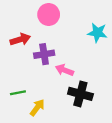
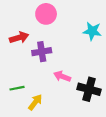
pink arrow: (65, 70) -> (62, 76), moved
black cross: (80, 94) -> (89, 89), moved

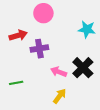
black cross: (89, 89) -> (83, 68), moved, turned 30
yellow arrow: (35, 102) -> (60, 96), moved

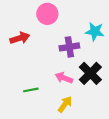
purple cross: (39, 49) -> (69, 47), moved
green line: (16, 83) -> (31, 90), moved

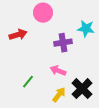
black cross: (90, 73) -> (82, 89), moved
green line: (31, 90) -> (28, 82), turned -40

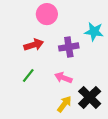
red arrow: (18, 35) -> (34, 45), moved
green line: (28, 82) -> (28, 75), moved

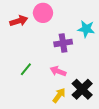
red arrow: (34, 45) -> (19, 21), moved

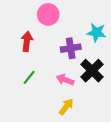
red arrow: (19, 21) -> (27, 41), moved, turned -66
black cross: (82, 89) -> (92, 71), moved

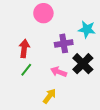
red arrow: (27, 41) -> (24, 49), moved
yellow arrow: (66, 107) -> (49, 96), moved

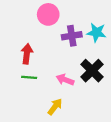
purple cross: (64, 43) -> (72, 36), moved
green line: (26, 70) -> (29, 77), turned 56

